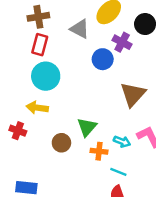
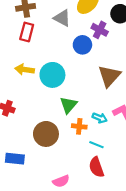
cyan circle: (46, 76) -> (52, 75), moved
yellow arrow: (37, 108) -> (24, 70), moved
brown circle: (61, 143) -> (46, 134), moved, size x1.5

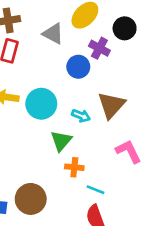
cyan arrow: (100, 118) -> (81, 116), moved
brown circle: (46, 134) -> (31, 199), moved

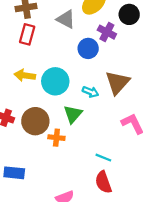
orange cross: (74, 167) -> (56, 138), moved
brown circle: (31, 199) -> (35, 121), moved

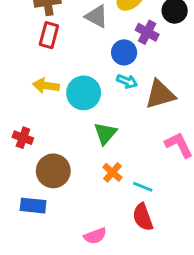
brown triangle: (117, 82) -> (160, 94), turned 32
cyan arrow: (90, 92) -> (127, 81), moved
brown circle: (35, 121) -> (53, 171), moved
orange cross: (56, 138) -> (112, 172), moved, turned 35

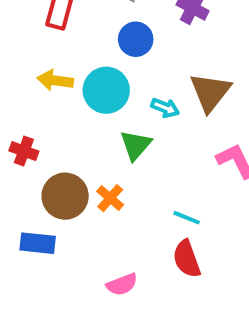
blue circle: (124, 52) -> (136, 39), moved
cyan arrow: (127, 81) -> (165, 108), moved
brown triangle: (160, 94) -> (210, 92), turned -36
orange cross: (112, 172) -> (110, 198), moved

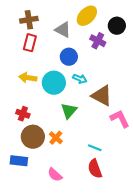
brown triangle: (210, 92) -> (102, 96), moved, turned -40
cyan arrow: (165, 108) -> (80, 79), moved
red cross: (24, 151) -> (23, 114), moved
pink semicircle: (122, 284) -> (55, 175), moved, turned 63

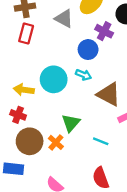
blue circle: (69, 57) -> (88, 50), moved
yellow arrow: (28, 78) -> (24, 90), moved
green triangle: (69, 111) -> (71, 123), moved
cyan line: (95, 148) -> (101, 141), moved

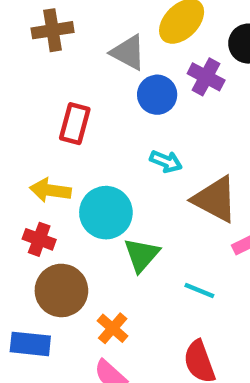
red rectangle: (26, 33) -> (75, 124), moved
blue circle: (88, 50) -> (157, 95), moved
cyan circle: (54, 79) -> (106, 213), moved
orange cross: (56, 142) -> (113, 328), moved

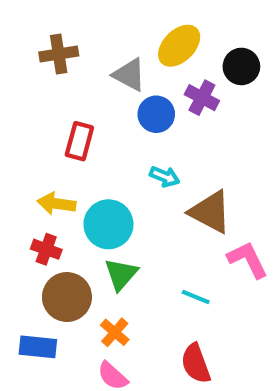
green triangle: (142, 255) -> (121, 274), moved

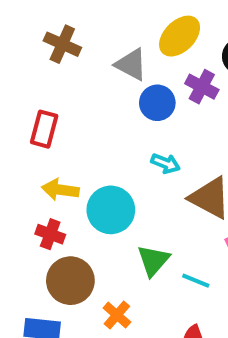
brown cross: (59, 54) -> (62, 44), turned 33
red rectangle: (79, 141) -> (44, 129), moved
green triangle: (121, 274) -> (153, 260), moved

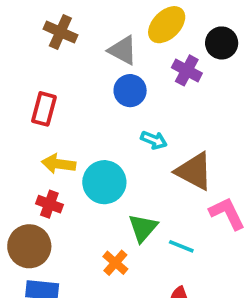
blue circle: (157, 103) -> (130, 91), moved
brown circle: (70, 281) -> (29, 246), moved
orange cross: (117, 315) -> (115, 263), moved

